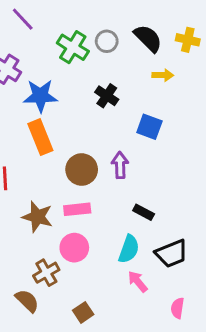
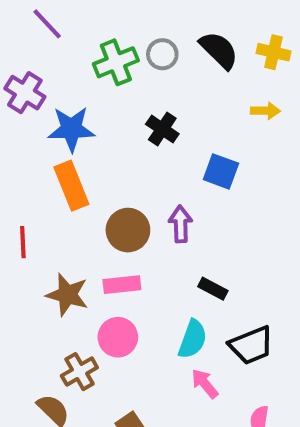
green cross: (73, 47) -> (116, 62), turned 36
yellow arrow: (163, 75) -> (265, 111), moved

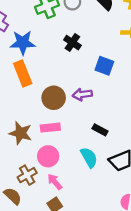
purple arrow: (181, 224) -> (82, 94), turned -96
cyan semicircle: (193, 339) -> (89, 157), turned -50
pink arrow: (205, 384) -> (55, 182), moved

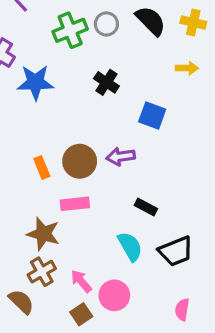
orange rectangle: (23, 73) -> (42, 168), moved, size x0.6
brown star: (20, 133) -> (43, 234), moved
pink circle: (48, 156) -> (114, 295), moved

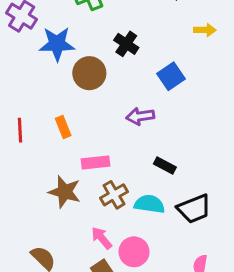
blue square: (152, 115) -> (171, 76), turned 36
brown circle: (80, 161) -> (89, 73), moved
cyan semicircle: (130, 246) -> (149, 204), turned -52
brown cross: (42, 272) -> (114, 195), moved

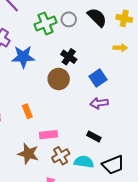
brown circle: (89, 73) -> (59, 79), moved
purple arrow: (140, 116) -> (99, 103), moved

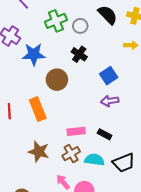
gray circle: (69, 19) -> (80, 26), moved
brown circle: (59, 79) -> (57, 80), moved
orange rectangle: (27, 111) -> (38, 109), size x1.6
pink rectangle: (49, 135) -> (76, 131), moved

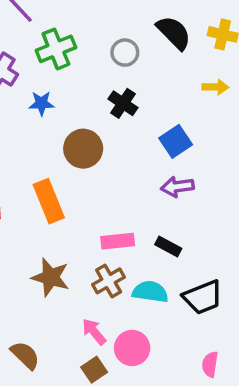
green cross: (56, 21) -> (56, 49), moved
blue star: (34, 54) -> (41, 103), size x0.6

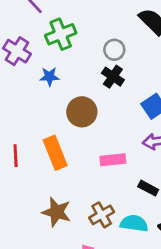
gray circle: (125, 53) -> (114, 50), moved
pink rectangle: (118, 241) -> (113, 160), moved

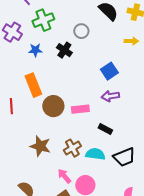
black cross: (113, 77) -> (64, 50), moved
brown circle: (82, 112) -> (53, 106), moved
orange rectangle: (55, 153) -> (33, 85), moved

